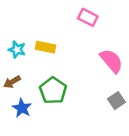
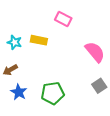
pink rectangle: (88, 17) -> (63, 19), moved
green pentagon: (53, 91) -> (53, 93), moved, turned 30

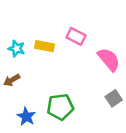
pink rectangle: (63, 19) -> (76, 36), moved
blue star: (19, 92) -> (26, 117), moved

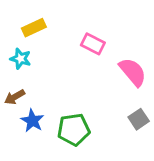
yellow rectangle: (44, 46) -> (34, 28), moved, turned -36
blue star: (26, 117) -> (32, 121), moved

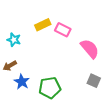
yellow rectangle: (34, 28) -> (43, 25), moved
gray square: (139, 119) -> (94, 81), turned -32

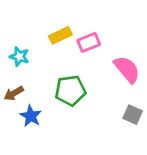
pink rectangle: (63, 30) -> (89, 42), turned -49
green pentagon: (50, 88) -> (70, 91), moved

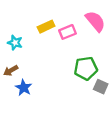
pink semicircle: (127, 69) -> (95, 21), moved
green pentagon: (70, 91) -> (86, 68), moved

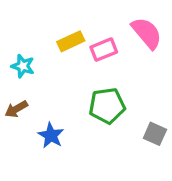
green pentagon: (86, 68) -> (107, 106), moved
blue star: (24, 88) -> (51, 135), moved

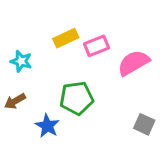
pink semicircle: (147, 33) -> (133, 63), moved, turned -80
green pentagon: (107, 106) -> (77, 98), moved

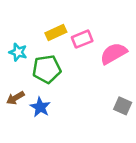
green pentagon: (77, 98) -> (47, 69), moved
brown arrow: (15, 101) -> (15, 98), moved

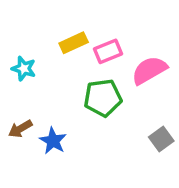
green pentagon: (47, 69) -> (103, 98), moved
gray square: (123, 106) -> (161, 139), turned 30

